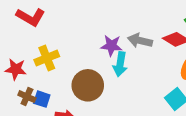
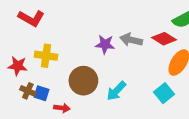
yellow cross: (47, 58) -> (46, 56), turned 30
cyan arrow: (120, 64) -> (116, 91), moved, turned 35

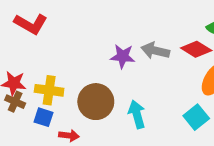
yellow cross: (46, 56) -> (49, 90), moved
brown cross: (28, 91) -> (15, 102), moved
cyan arrow: (116, 91) -> (137, 114), turned 120

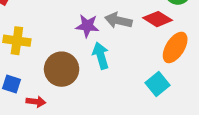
yellow cross: (49, 90) -> (17, 41), moved
cyan arrow: (137, 114) -> (101, 56), moved

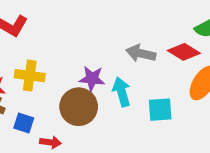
purple star: (87, 26) -> (92, 79), moved
cyan square: (158, 84) -> (160, 110), moved, turned 35

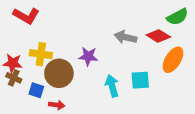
cyan arrow: (122, 92) -> (112, 86), moved
brown circle: (79, 107) -> (59, 73), moved

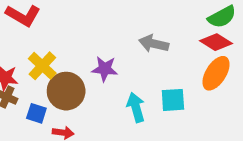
red diamond: (158, 36) -> (216, 42), moved
yellow cross: (41, 54) -> (42, 66), turned 35

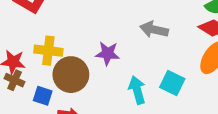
yellow cross: (42, 66) -> (48, 51), turned -36
cyan square: (173, 100) -> (172, 83), turned 30

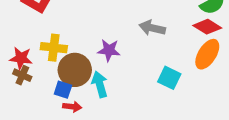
cyan arrow: (137, 90) -> (100, 84), moved
blue square: (43, 96) -> (63, 90), moved

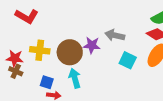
purple star: (109, 50) -> (92, 45), moved
brown circle: (75, 70) -> (70, 52), moved
cyan square: (169, 78) -> (128, 60), moved

